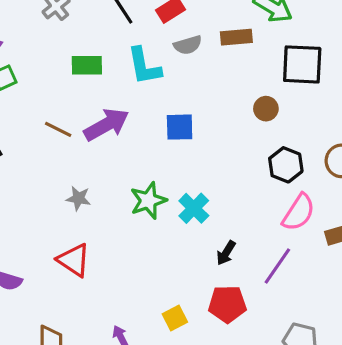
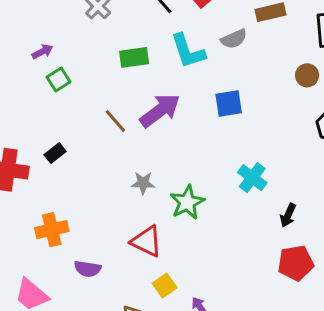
gray semicircle: (188, 45) -> (234, 39), moved
brown line: (58, 129) -> (115, 121), turned 30
green star: (148, 201) -> (187, 202), moved
yellow square: (175, 318) -> (165, 286), moved

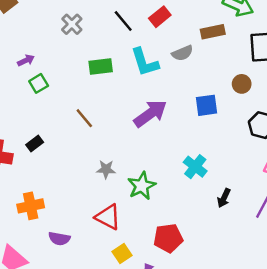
blue square: (229, 104) -> (207, 105), moved
purple arrow: (160, 110) -> (150, 114), moved
red pentagon: (296, 263) -> (168, 238), moved

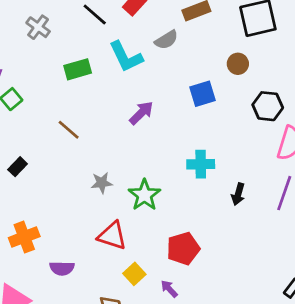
purple arrow: (150, 114) -> (141, 113), size x0.7
cyan cross: (195, 167) -> (201, 164), turned -30

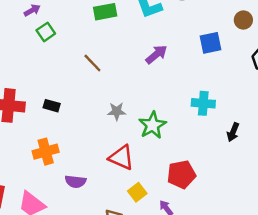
black rectangle: (18, 167) -> (52, 106), moved, turned 56

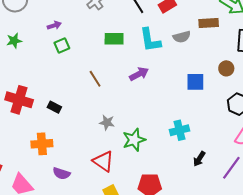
purple arrow: (156, 54) -> (139, 74), moved
cyan cross: (203, 103) -> (180, 130), turned -30

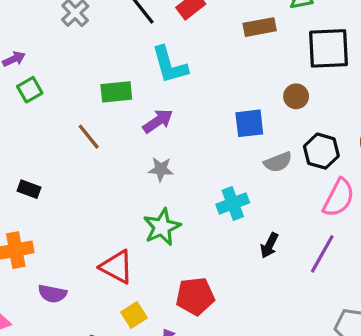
gray semicircle: (182, 37) -> (278, 162), moved
green rectangle: (114, 39) -> (116, 92), moved
gray star: (107, 122) -> (161, 169), moved

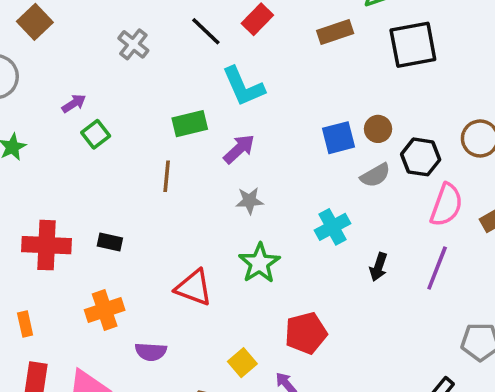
brown circle: (296, 96) -> (378, 129), moved
brown line: (89, 137) -> (167, 176), turned 52
red triangle: (117, 267) -> (194, 288), moved

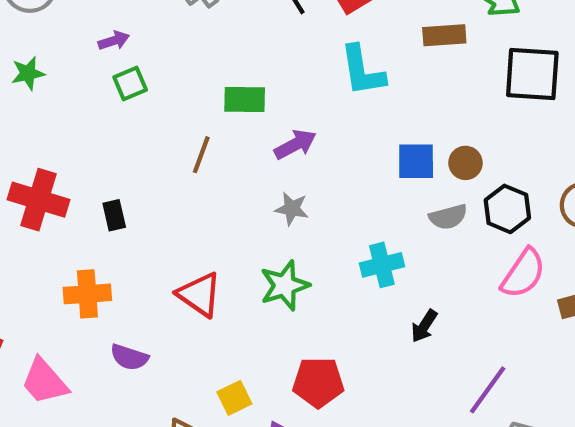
cyan L-shape: (243, 87) -> (362, 71), moved
black rectangle: (110, 242) -> (114, 215), turned 50
purple line: (437, 268) -> (488, 390), moved

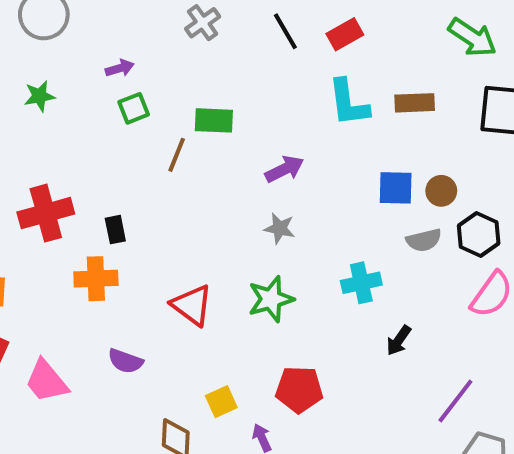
brown rectangle: (444, 35) -> (415, 103), moved
green rectangle: (245, 100) -> (214, 120), moved
brown line: (201, 155) -> (177, 155), moved
red cross: (38, 200) -> (46, 213), turned -34
orange cross: (87, 294) -> (96, 279), moved

